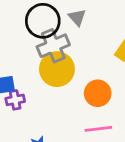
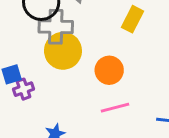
gray cross: (53, 46) -> (56, 27), turned 32

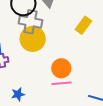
orange circle: (109, 70) -> (61, 68), moved

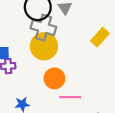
orange circle: (61, 68) -> (54, 78), moved

